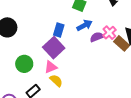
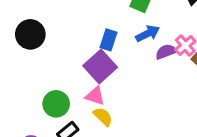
green circle: (24, 64) -> (56, 104), moved
pink triangle: (51, 67) -> (95, 96), turned 40

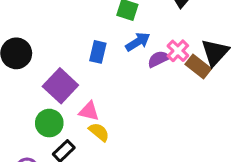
purple square: (100, 67) -> (60, 86), moved

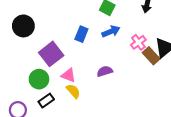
purple semicircle: (158, 59) -> (105, 71), moved

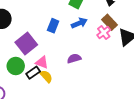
brown rectangle: (151, 56) -> (110, 22), moved
black rectangle: (46, 101) -> (33, 73), moved

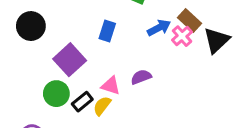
blue arrow: (79, 23) -> (159, 28), moved
pink triangle: (42, 62) -> (111, 86), moved
yellow semicircle: (46, 76) -> (102, 106), turned -96

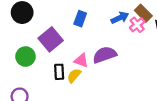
purple semicircle: (141, 77) -> (105, 55), size x1.5
green circle: (56, 94) -> (25, 57), moved
black rectangle: (82, 102) -> (59, 72), turned -56

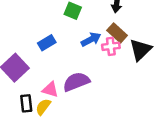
blue rectangle: (80, 19) -> (47, 43), turned 42
pink cross: (137, 25) -> (111, 46), turned 35

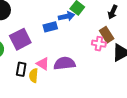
blue arrow: (91, 39) -> (67, 16), moved
yellow semicircle: (43, 107) -> (34, 75), turned -48

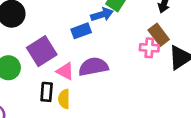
purple semicircle: (65, 63) -> (93, 67), moved
pink triangle: (43, 64) -> (65, 71), moved

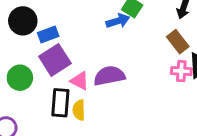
blue rectangle: (81, 31) -> (48, 35), moved
pink cross: (149, 48) -> (181, 71), moved
black rectangle: (47, 92) -> (60, 103), size x1.4

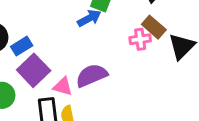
pink cross: (181, 71) -> (140, 39), moved

